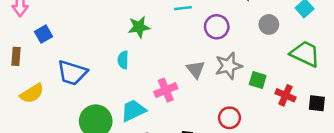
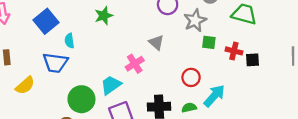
blue square: (43, 34) -> (46, 21), moved, size x1.6
cyan semicircle: (123, 60) -> (69, 41), moved
gray star: (228, 66) -> (195, 20), moved
black square: (317, 103) -> (253, 60), moved

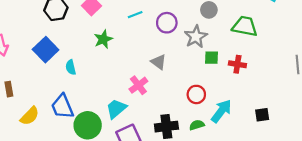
black square: (253, 60) -> (262, 115), moved
blue trapezoid: (55, 63) -> (62, 107), moved, turned 64

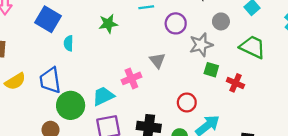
blue square: (46, 50) -> (48, 19), turned -30

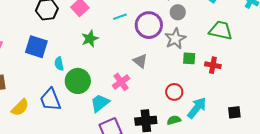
gray circle: (221, 21) -> (178, 12), moved
purple circle: (176, 23) -> (149, 25), size x1.4
green circle: (71, 105) -> (78, 81), moved

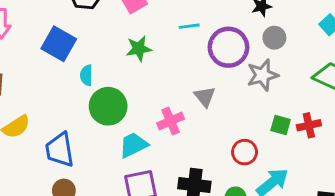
green square: (189, 58) -> (281, 125), moved
red cross: (213, 65) -> (309, 125), turned -35
blue trapezoid: (50, 100) -> (60, 150), moved

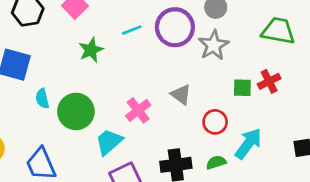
cyan line: (189, 26) -> (132, 30), moved
cyan semicircle: (86, 75) -> (42, 99), moved
gray triangle: (205, 97) -> (181, 95), moved

